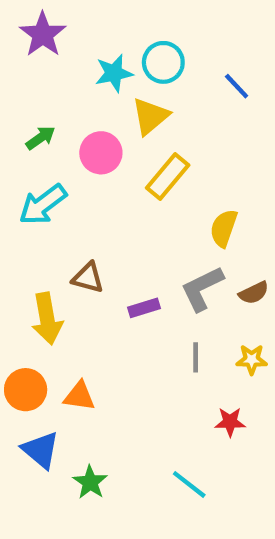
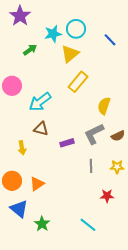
green arrow: (41, 138) -> (30, 50), moved
pink circle: (101, 153) -> (12, 86), moved
cyan arrow: (43, 204) -> (40, 102), moved
yellow arrow: (47, 319) -> (22, 148), size x0.6
orange triangle: (79, 396) -> (37, 184), turned -42

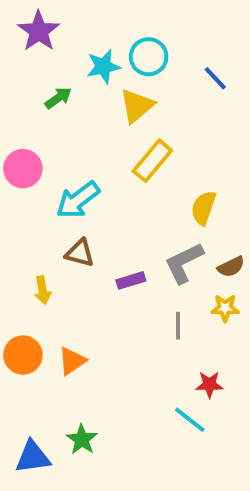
yellow star: (117, 167) -> (225, 308), moved
blue triangle: (19, 209) -> (33, 457), moved, turned -48
cyan line: (88, 225) -> (190, 420), moved

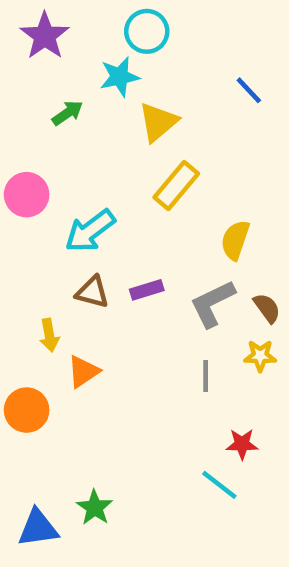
cyan circle: (149, 57) -> (147, 31), moved
brown semicircle: (231, 267) -> (267, 308), turned -100
purple rectangle: (131, 280) -> (147, 290), moved
orange triangle: (72, 361) -> (83, 372), moved

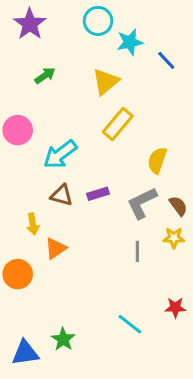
cyan star: (120, 77) -> (130, 42), moved
red star: (242, 444) -> (175, 307), moved
cyan line: (219, 485) -> (130, 324), moved

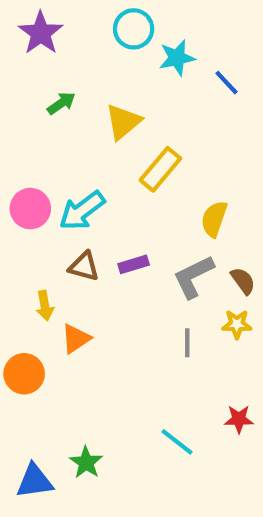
yellow triangle: (106, 82) -> (123, 122), moved
pink circle: (18, 130) -> (30, 209), moved

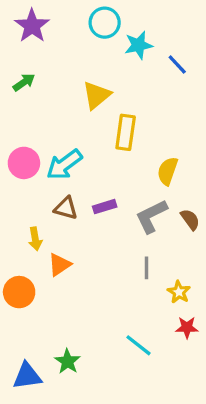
green arrow: (61, 103) -> (24, 82), moved
yellow rectangle: (160, 169) -> (126, 132), turned -32
yellow star: (237, 324) -> (179, 292), moved, turned 30

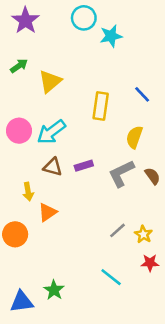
blue line: (177, 65) -> (142, 94), moved
yellow triangle: (97, 95) -> (50, 81), moved
gray line: (147, 268) -> (117, 230), moved, turned 48

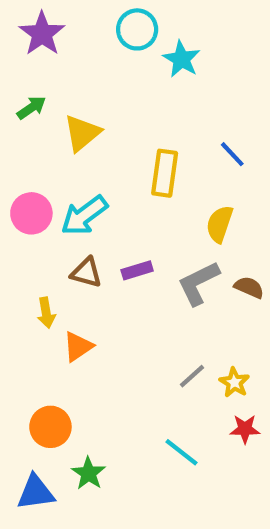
cyan star: (111, 36) -> (182, 59), turned -30
brown semicircle: (152, 176) -> (249, 287), turned -30
orange circle: (15, 234) -> (50, 427), moved

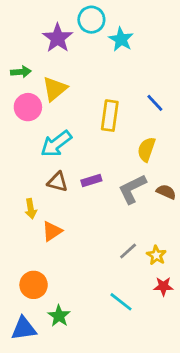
purple star: (42, 34) -> (58, 38), moved
green arrow: (31, 108) -> (21, 72), turned 30
pink circle: (31, 213) -> (28, 107), moved

